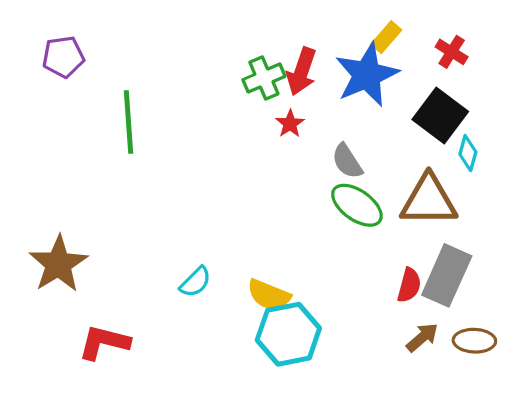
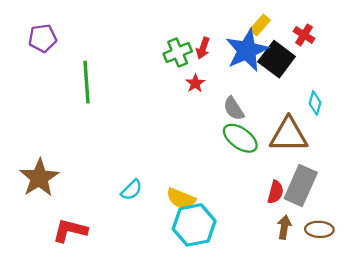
red arrow: (301, 71) -> (203, 48), size x0.7
black square: (440, 116) -> (277, 59), moved
brown arrow: (422, 337) -> (284, 227), turned -40

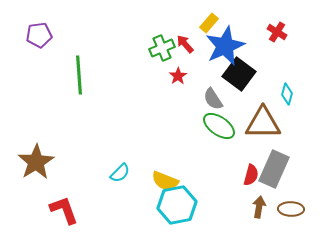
yellow rectangle: (260, 25) -> (209, 23), moved
red arrow: (203, 48) -> (185, 44), turned 120
black square: (277, 59) -> (239, 74), moved
red L-shape: (70, 230) -> (64, 210), turned 56

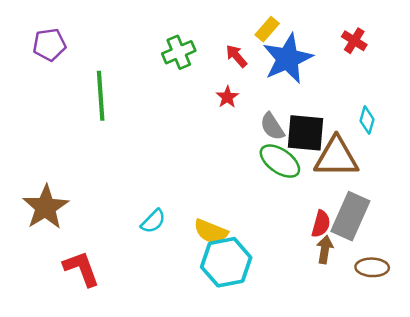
green cross: (162, 48) -> (179, 52), moved
black square: (239, 74) -> (306, 133), moved, turned -32
brown arrow: (259, 207) -> (325, 249), moved

